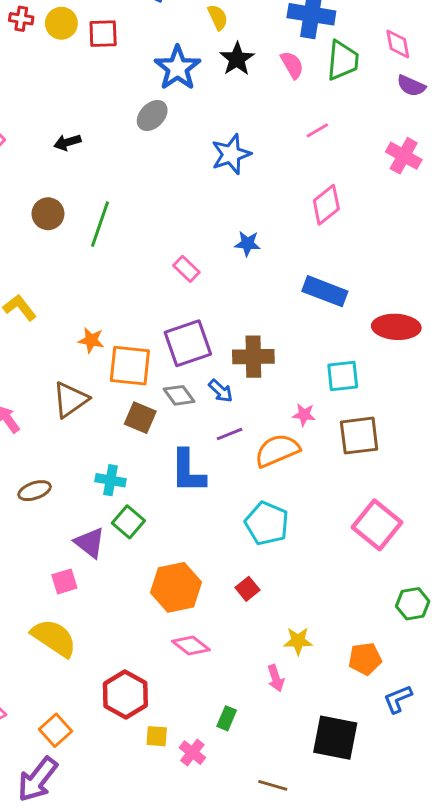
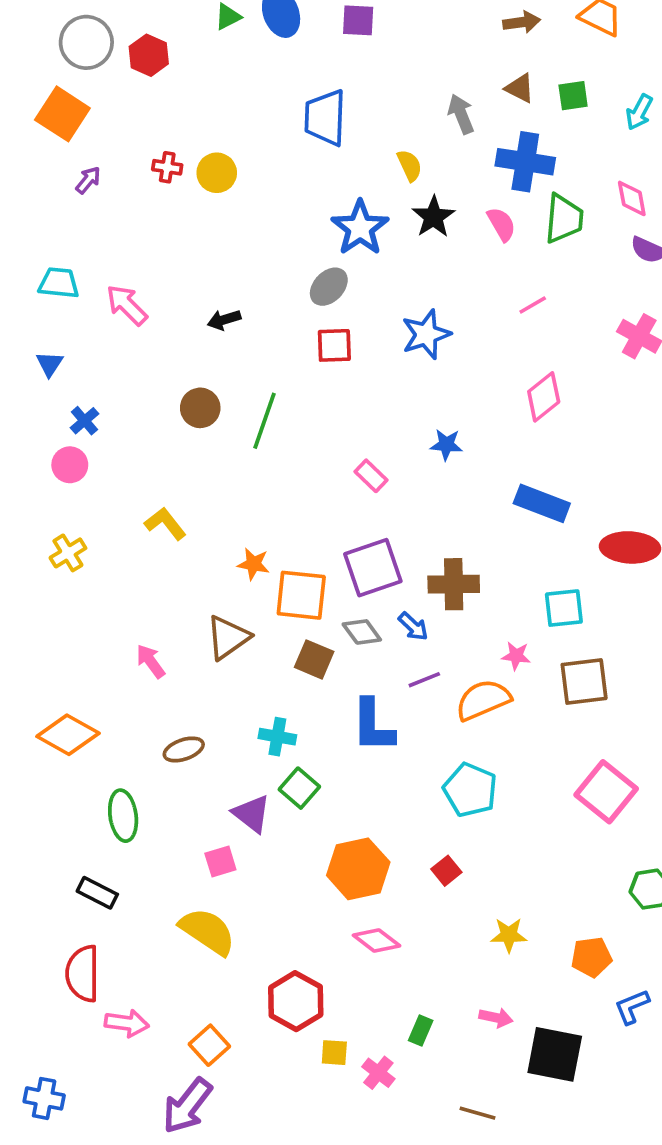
red square: (103, 34) -> (334, 345), moved
pink arrow: (276, 678) -> (496, 1018), moved, turned -60

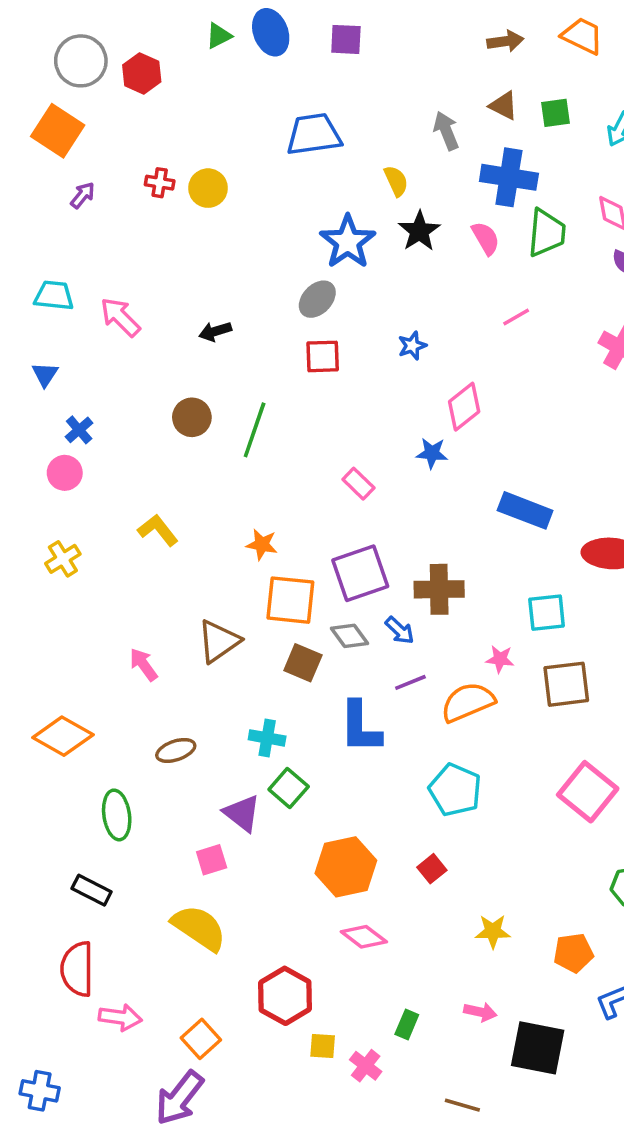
blue trapezoid: (325, 118) -> (314, 134), turned 80
blue star: (426, 334) -> (412, 346), size x0.6
pink diamond: (544, 397) -> (464, 407), moved
orange star: (253, 564) -> (262, 544), moved

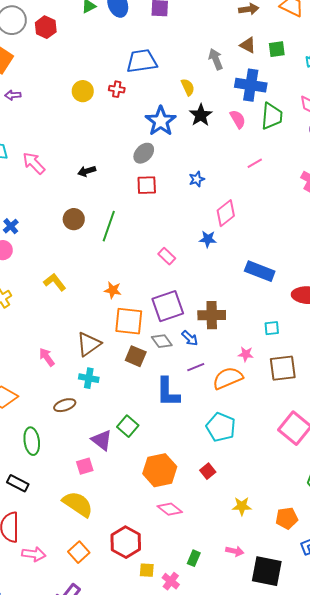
red cross: (160, 183) -> (117, 89), moved
purple arrow: (83, 195) -> (13, 95), turned -133
cyan square: (547, 613) -> (272, 328), size x0.7
cyan cross: (267, 738) -> (89, 378), moved
orange square: (201, 1039) -> (79, 552), moved

